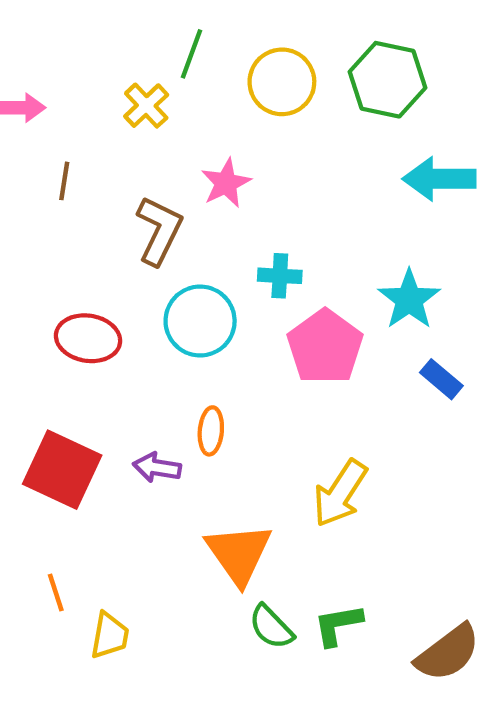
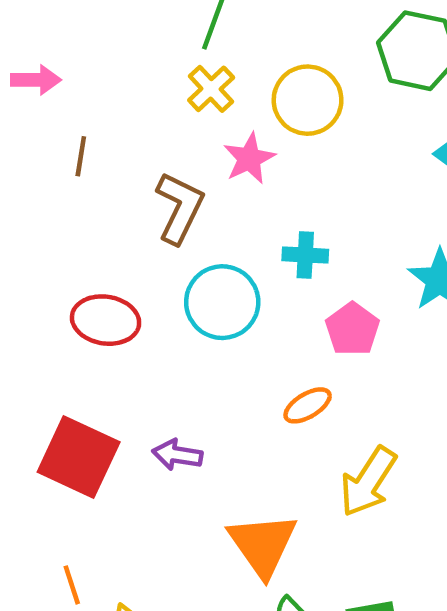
yellow circle: (282, 82) -> (308, 100), moved
yellow cross: (146, 106) -> (211, 89), moved
pink pentagon: (325, 347) -> (352, 329), size x0.7
orange ellipse: (211, 431) -> (308, 405), moved, turned 54

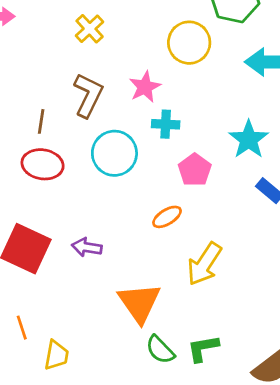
yellow cross: (211, 89) -> (90, 29), moved
yellow circle: (308, 100) -> (189, 43), moved
brown line: (81, 156) -> (41, 121), moved
pink star: (249, 158) -> (145, 87), moved

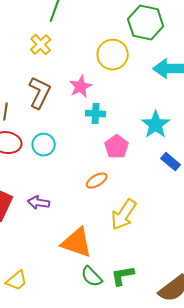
cyan circle: (114, 153) -> (44, 145), moved, size x0.7
orange triangle: (139, 303) -> (77, 243), turned -36
yellow trapezoid: (56, 355) -> (17, 281), turned 40

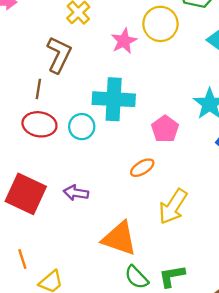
pink star: (81, 87) -> (124, 41), moved
brown L-shape: (40, 93) -> (59, 55), moved
cyan cross: (96, 114) -> (114, 99), moved, size x1.8

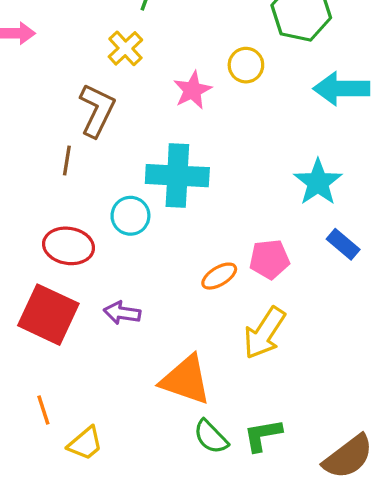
yellow circle: (160, 24) -> (246, 65), size x0.7
red ellipse: (39, 124) -> (69, 246), moved
pink pentagon: (165, 129) -> (269, 259), moved, turned 30

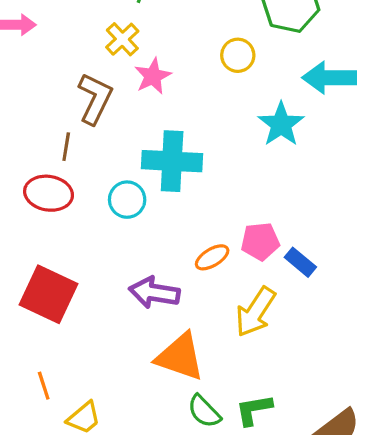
pink star: (192, 90) -> (153, 76), moved
cyan star: (318, 182) -> (281, 124), moved
blue rectangle: (343, 244) -> (300, 262), moved
red ellipse: (69, 246) -> (49, 193), moved
purple arrow: (122, 313) -> (154, 293), moved, size x1.4

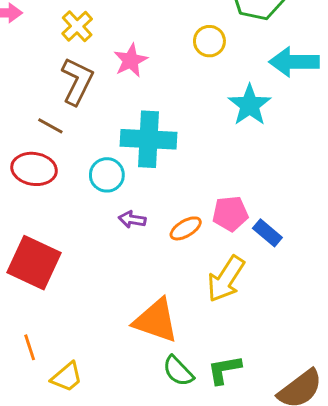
yellow cross: (122, 39) -> (77, 26), moved
brown line: (66, 147) -> (50, 126), turned -70
purple arrow: (154, 293) -> (132, 219), moved, size x0.6

